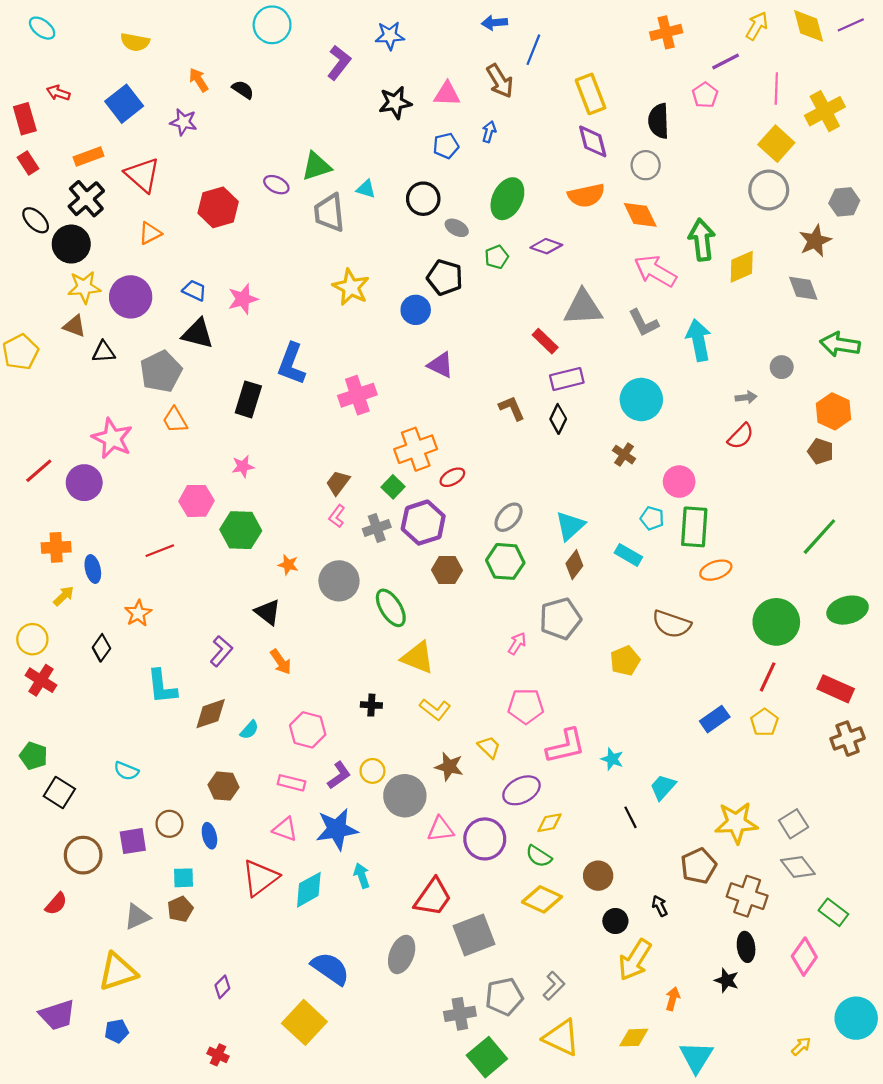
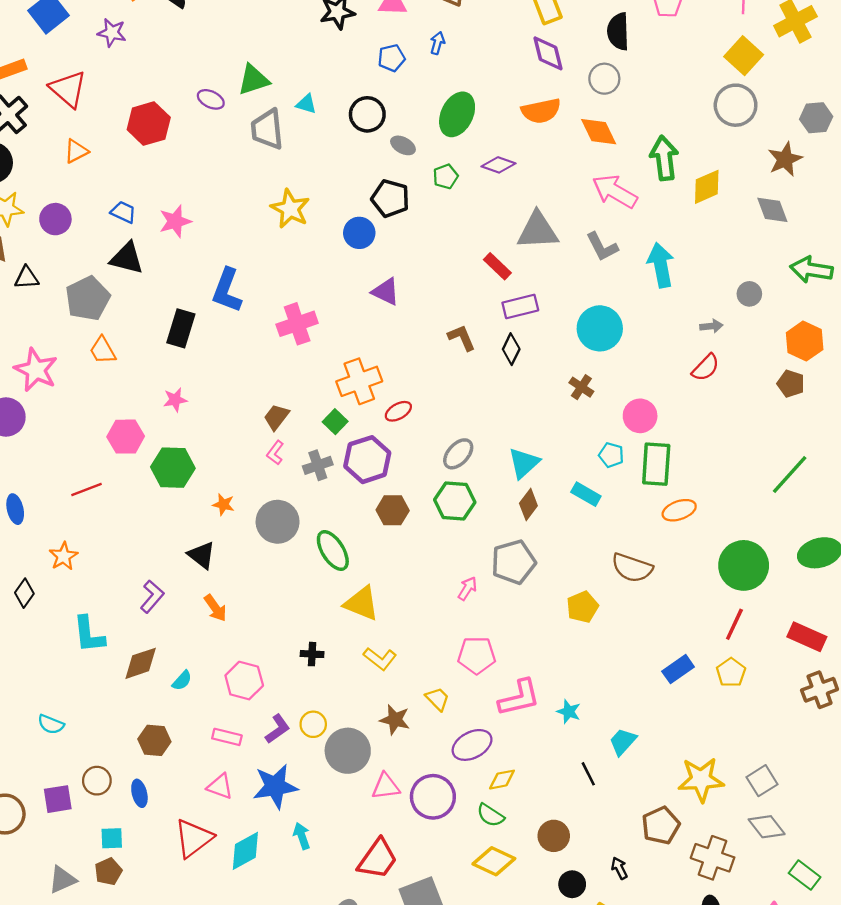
purple circle: (131, 297) -> (55, 219), size x0.7

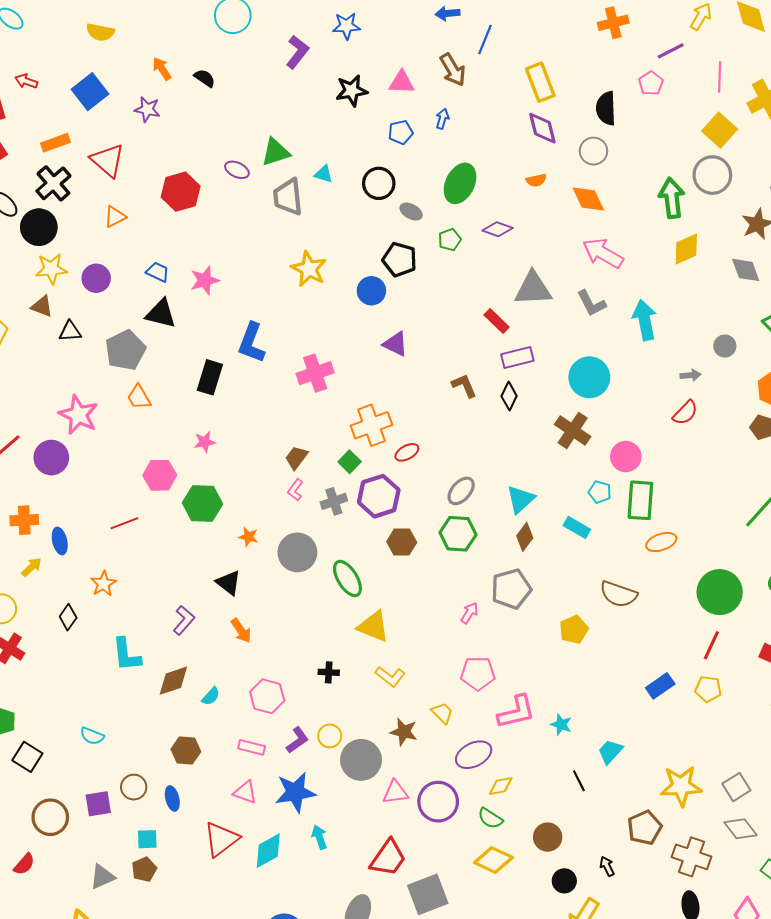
orange semicircle: (541, 111) -> (536, 180), size x0.6
green arrow: (664, 158) -> (672, 198), moved
brown cross: (581, 387) -> (573, 430), size x1.6
yellow pentagon: (731, 672) -> (708, 689), turned -30

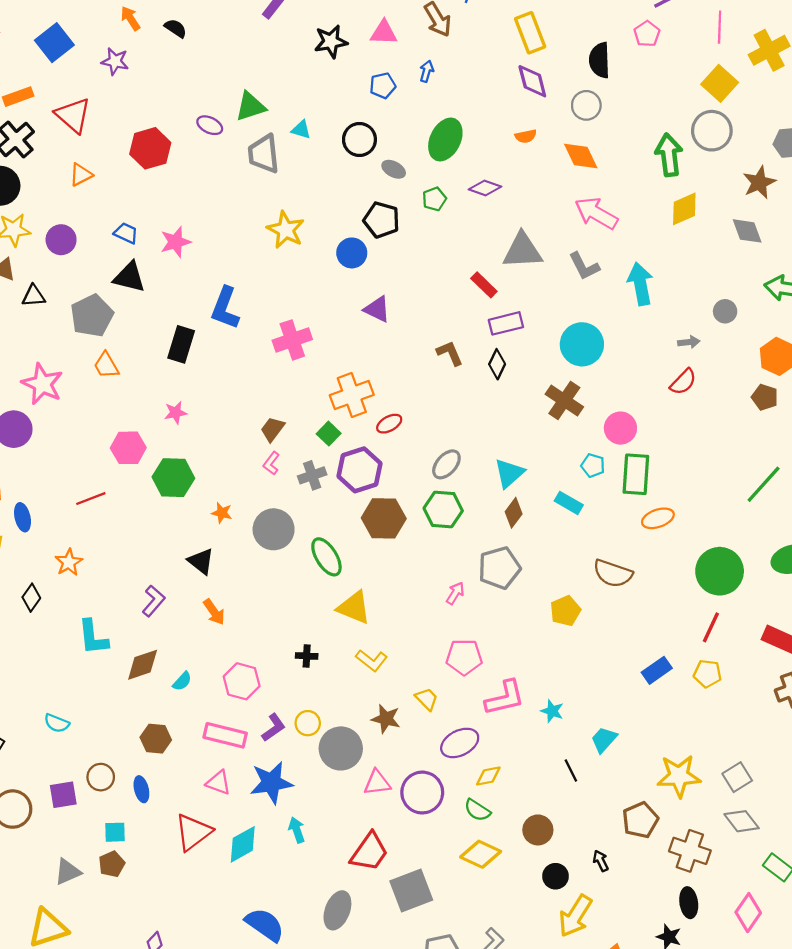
brown hexagon: (402, 542) -> (384, 518), size x1.4
pink rectangle: (252, 747) -> (225, 735), size x1.5

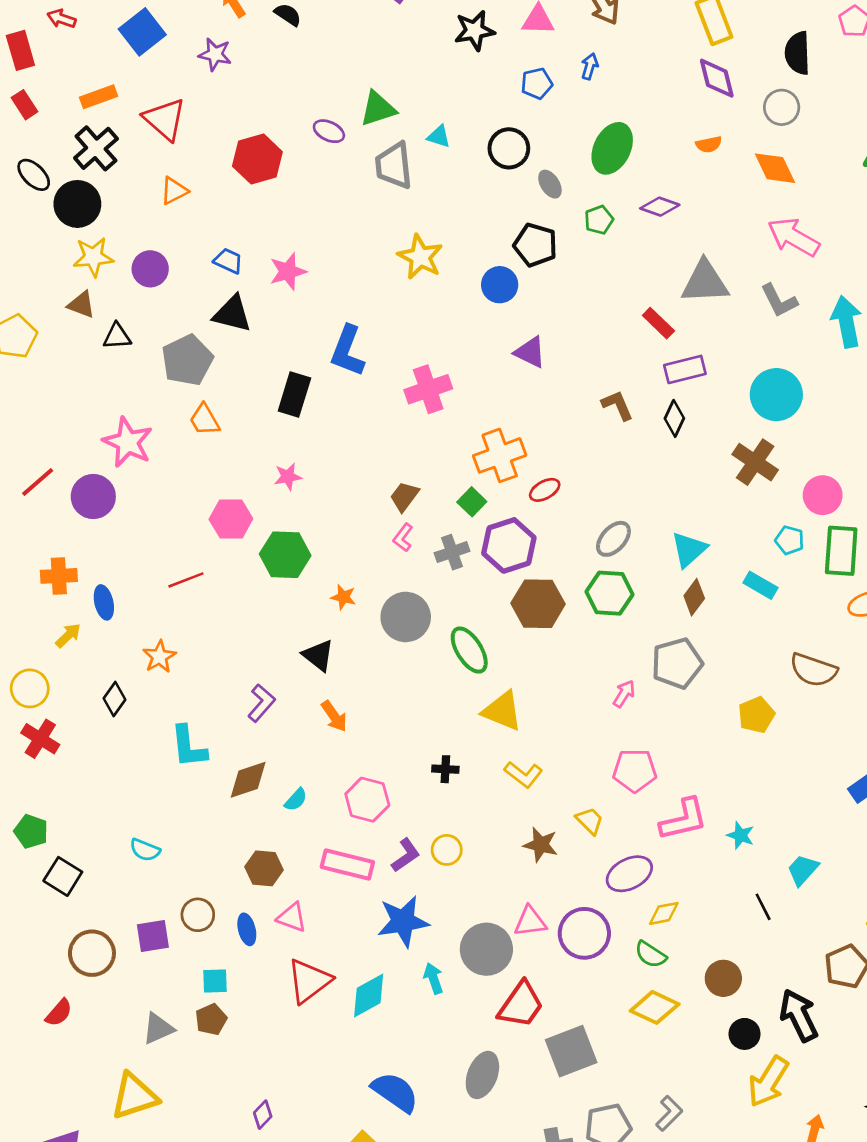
gray ellipse: (394, 169) -> (550, 184), turned 30
gray circle: (341, 748) -> (486, 949), moved
pink triangle: (219, 783) -> (292, 917), moved
black arrow: (601, 861) -> (799, 1015), size x2.0

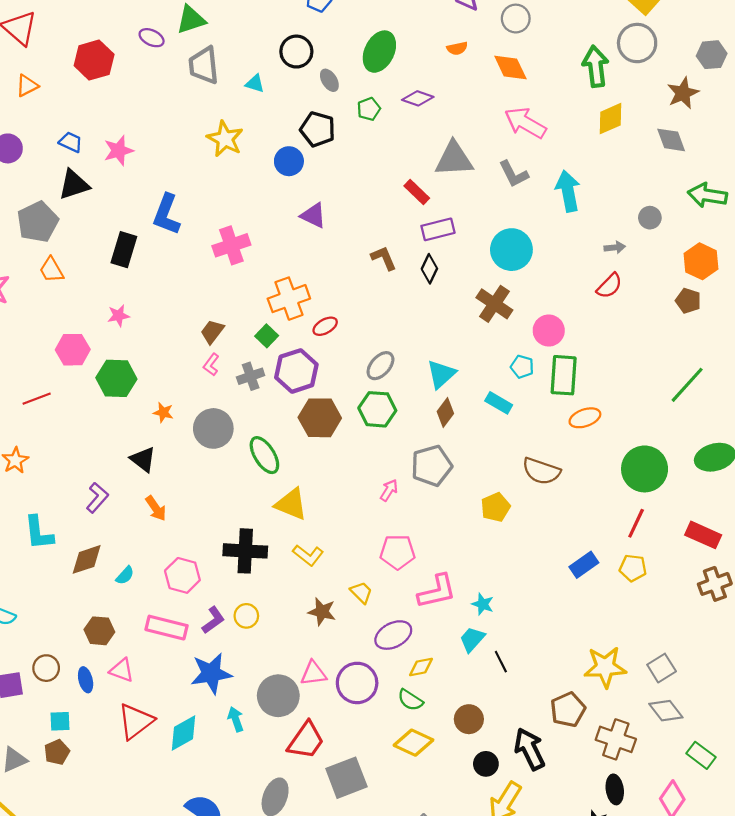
cyan triangle: (439, 136) -> (255, 83), moved
black triangle: (232, 314) -> (74, 185), turned -32
black cross: (445, 769) -> (245, 551), size x2.0
cyan trapezoid: (803, 870) -> (472, 639), moved

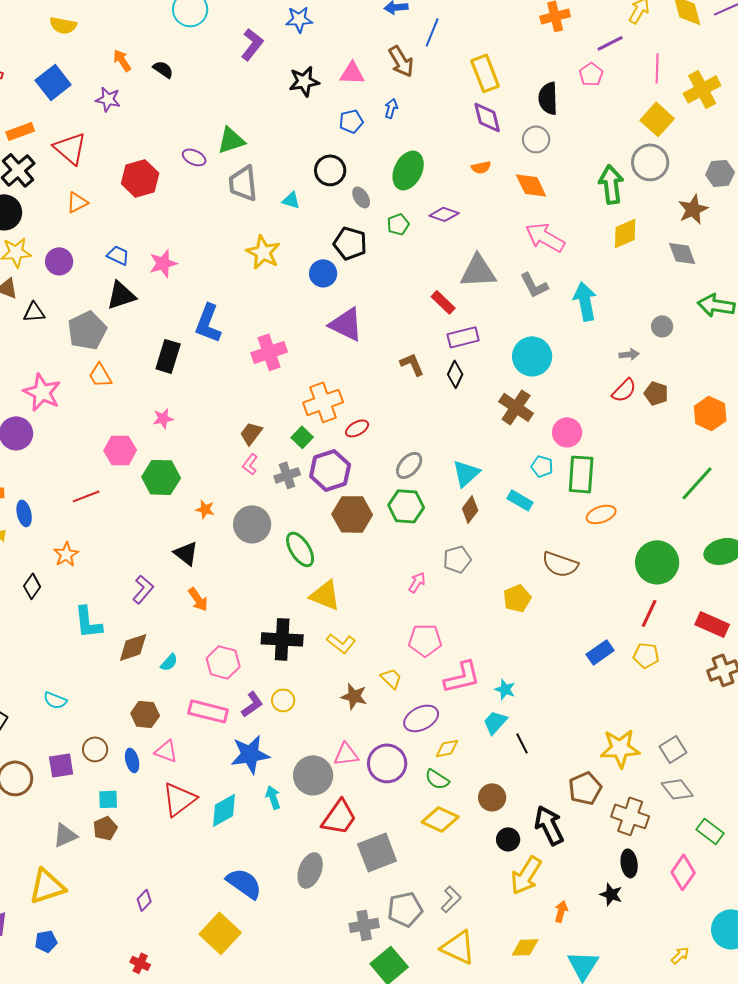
purple triangle: (313, 216) -> (346, 324), size x1.4
orange hexagon: (701, 261) -> (710, 413), moved
brown pentagon: (688, 301) -> (656, 393), moved
gray pentagon: (432, 466) -> (457, 559), size x0.7

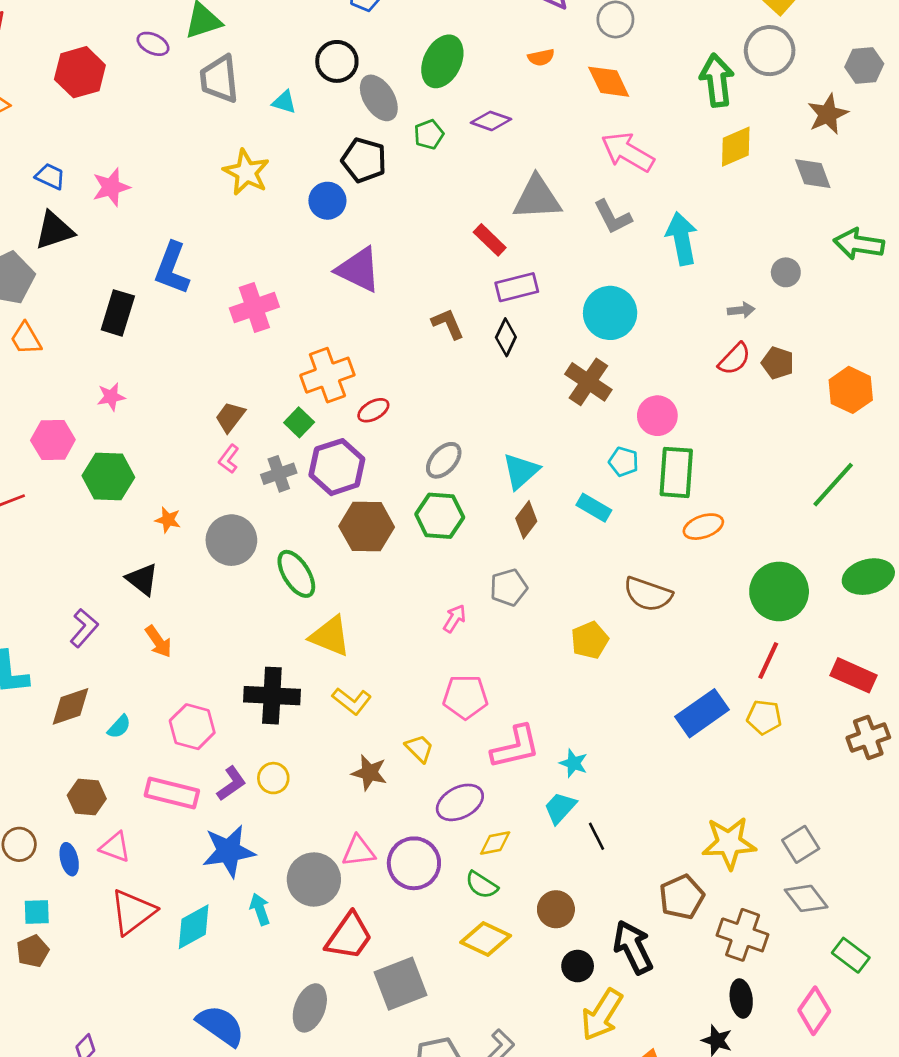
gray ellipse: (361, 197) -> (379, 98), size x1.6
blue rectangle: (600, 652) -> (702, 713), size x1.4

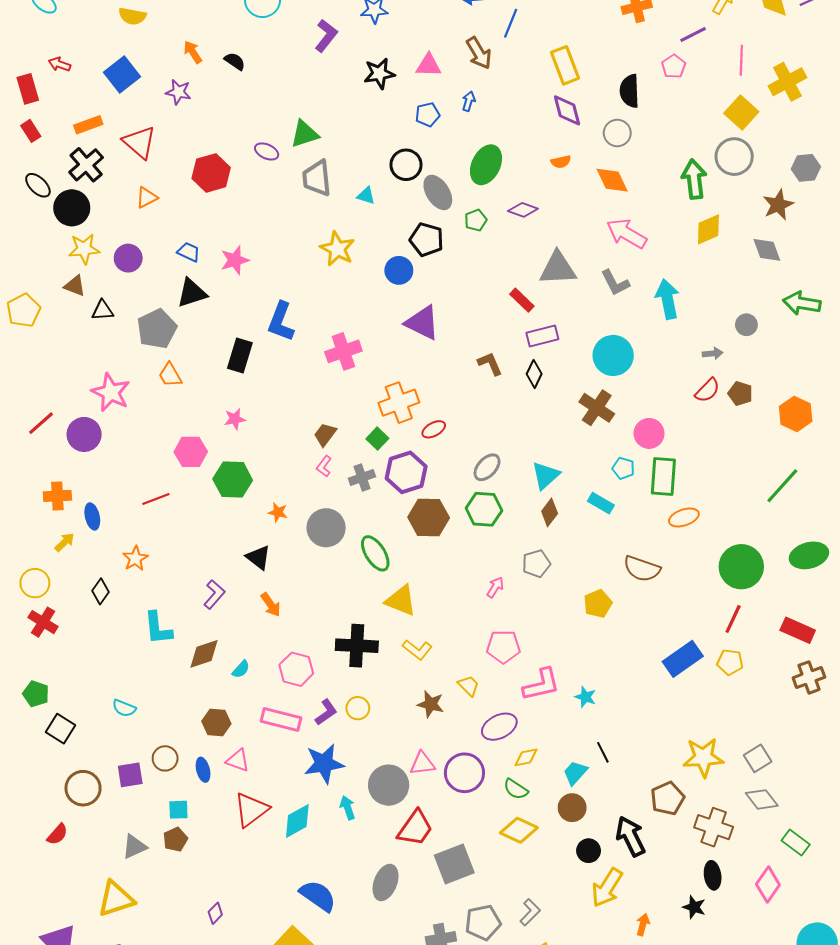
cyan trapezoid: (560, 808) -> (575, 773), moved

